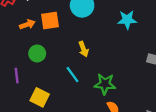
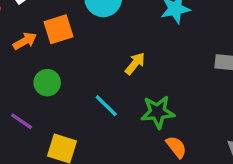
yellow arrow: (83, 49) -> (135, 63), moved, turned -112
purple line: (17, 76) -> (22, 121), turned -40

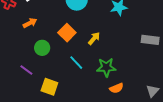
orange square: (58, 29) -> (67, 33), moved, turned -30
orange semicircle: (176, 147) -> (116, 88), turned 104

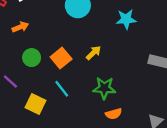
orange square: (67, 33) -> (61, 58), moved
cyan line: (76, 63) -> (62, 89), moved

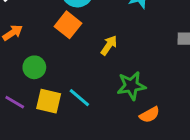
orange square: (61, 58) -> (68, 25), moved
yellow square: (35, 104) -> (49, 101), moved

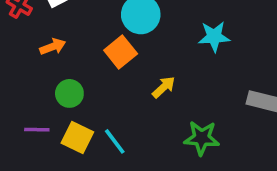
green star: (131, 86) -> (202, 138), moved
purple line: (15, 102) -> (37, 130), turned -42

